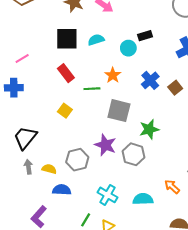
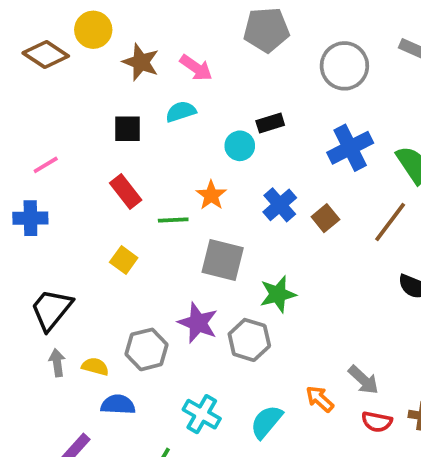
black square: (67, 39) -> (127, 129), size x0.7
cyan semicircle: (96, 40) -> (181, 112), moved
cyan semicircle: (143, 199) -> (266, 422), turned -48

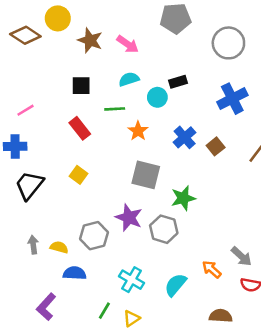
cyan semicircle: (181, 112) -> (129, 79), moved
green line: (173, 220) -> (115, 109), moved
black trapezoid: (51, 309) -> (29, 185), moved

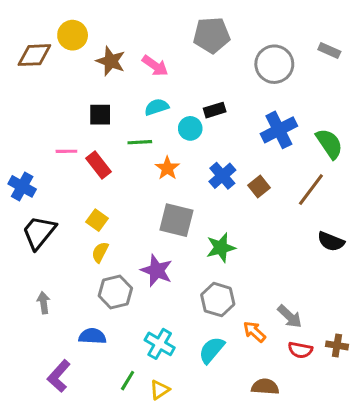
brown diamond: (25, 35) -> (34, 55), turned -36
pink line: (25, 110) -> (66, 151), moved, turned 30
blue cross: (15, 146) -> (22, 186), turned 30
gray hexagon: (164, 229) -> (218, 300), moved
yellow semicircle: (59, 247) -> (100, 252), moved, turned -78

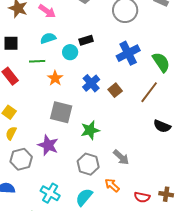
gray arrow: (290, 316) -> (121, 157), moved

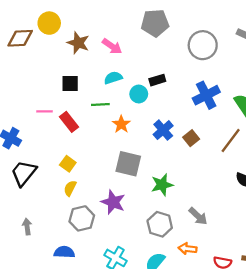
orange arrow: (112, 185) -> (188, 249), turned -35

